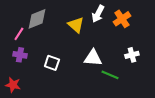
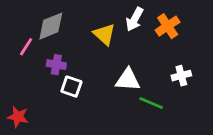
purple cross: (20, 55) -> (56, 65), moved

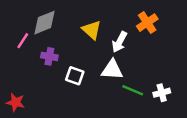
white arrow: (135, 19) -> (119, 42), moved
white cross: (181, 76) -> (162, 93), moved
white square: (71, 87) -> (75, 76), moved

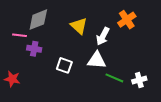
pink line: (23, 41) -> (20, 35), turned 64
purple cross: (49, 56) -> (34, 49), moved
red star: (16, 102) -> (12, 79), moved

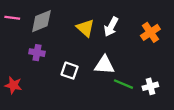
orange cross: (127, 20) -> (150, 32), moved
pink line: (20, 35) -> (12, 18), moved
white arrow: (103, 36) -> (111, 27), moved

